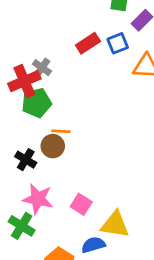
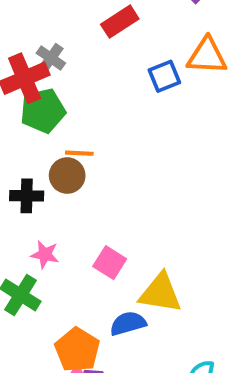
blue square: (118, 43) -> (164, 76), moved
black cross: (26, 160) -> (27, 196), turned -30
pink star: (38, 199) -> (45, 255), size x0.6

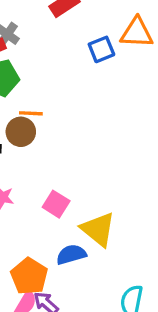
yellow triangle: (160, 293) -> (98, 229), turned 30

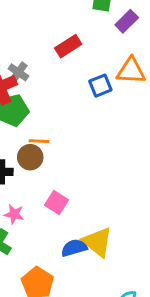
pink square: (56, 204) -> (57, 203), moved
blue semicircle: (71, 254) -> (74, 248), moved

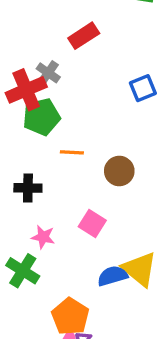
red rectangle: (68, 46) -> (84, 36), moved
brown circle: (30, 157) -> (119, 171), moved

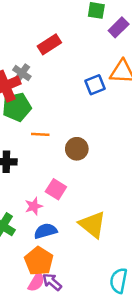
pink star: (43, 237) -> (34, 206), moved, turned -30
blue semicircle: (112, 276) -> (45, 231), moved

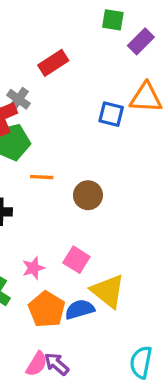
blue square: (95, 85) -> (111, 114), turned 36
pink square: (56, 189) -> (76, 260), moved
blue semicircle: (45, 231) -> (80, 309), moved
orange pentagon: (39, 261) -> (47, 309), moved

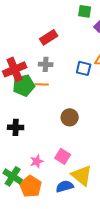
gray cross: (19, 99) -> (46, 64), moved, turned -32
orange line: (42, 177) -> (42, 84), moved
orange pentagon: (47, 309) -> (31, 186), moved

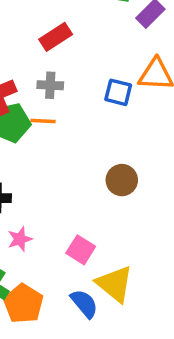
brown circle: (70, 117) -> (122, 180), moved
pink star: (37, 161) -> (20, 239), moved
blue semicircle: (65, 186) -> (84, 304), turned 66

